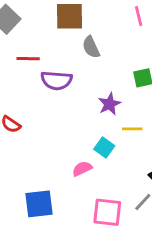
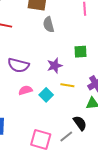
purple semicircle: (56, 80) -> (18, 65), moved
pink semicircle: (82, 169) -> (25, 90), moved

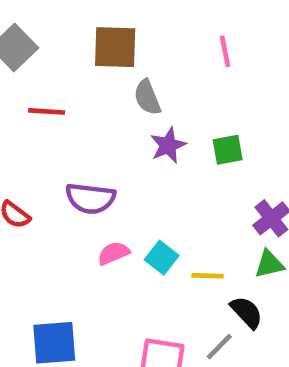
purple star: (55, 66) -> (168, 145), moved
yellow line: (67, 85) -> (207, 276), moved

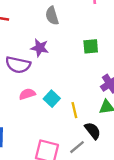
purple star: (168, 145) -> (40, 48), moved, turned 30
yellow line: (207, 276) -> (74, 110), turned 70

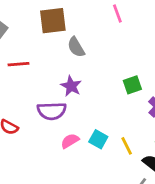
green square: (91, 46) -> (132, 85), moved
purple star: (40, 48) -> (71, 86), turned 30

